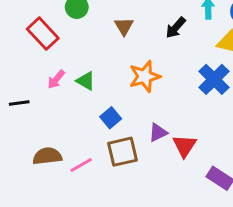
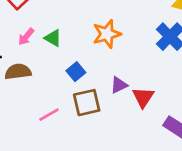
brown semicircle: (47, 156) -> (18, 72), moved

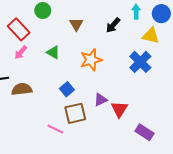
pink arrow: (26, 37) -> (21, 52), moved
green triangle: (53, 38) -> (53, 52), moved
pink line: (49, 115) -> (55, 129), moved, turned 56

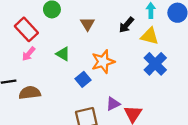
yellow triangle: (151, 36) -> (150, 36), moved
blue square: (67, 89) -> (83, 79), moved

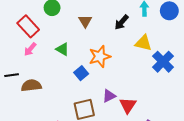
yellow triangle: (150, 36) -> (143, 43), moved
blue cross: (155, 64) -> (163, 62), moved

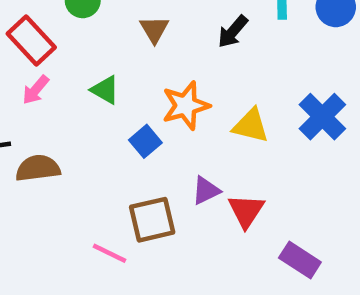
yellow triangle: (143, 43) -> (251, 126), moved

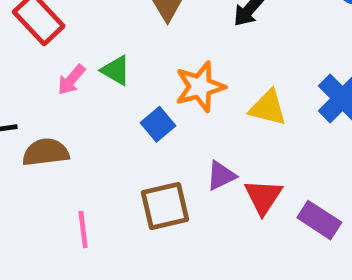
pink arrow: (36, 90) -> (71, 80), moved
pink line: (110, 253) -> (83, 229), moved, turned 57
purple rectangle: (300, 260) -> (319, 220), moved

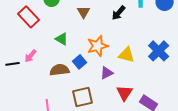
pink arrow: (71, 80) -> (31, 56), moved
brown semicircle: (46, 152) -> (60, 70), moved
purple triangle: (221, 176) -> (107, 73), moved

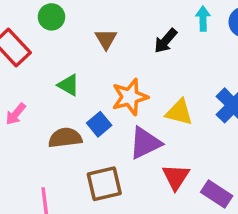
purple triangle: (107, 73) -> (145, 143), size x1.5

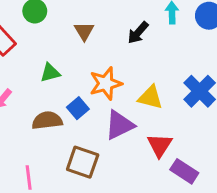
green triangle: (69, 85) -> (50, 73), turned -45
red triangle: (176, 177) -> (160, 145), moved
brown square: (104, 184) -> (83, 162), turned 32

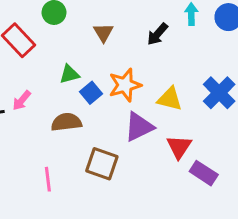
blue square: (78, 108) -> (91, 93), moved

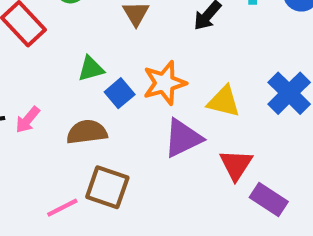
pink arrow: (22, 100) -> (28, 120), moved
brown square: (102, 164) -> (107, 187), moved
pink line: (48, 179) -> (62, 208), turned 70

